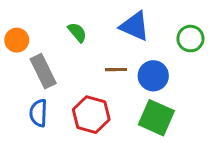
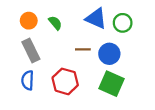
green circle: (190, 39) -> (123, 23), moved
orange circle: (17, 40) -> (29, 21), moved

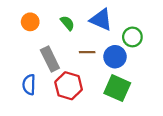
green semicircle: (55, 23) -> (67, 23), moved
green circle: (123, 23) -> (132, 37), moved
gray rectangle: (31, 50) -> (50, 59), moved

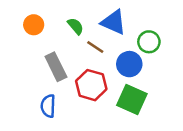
brown line: (87, 52) -> (95, 47), moved, turned 35
blue semicircle: (29, 85) -> (48, 106), moved
red hexagon: (69, 86) -> (91, 85), moved

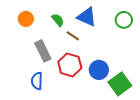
green circle: (149, 42) -> (124, 20), moved
blue circle: (129, 64) -> (99, 70), moved
green square: (132, 99) -> (120, 84), moved, turned 30

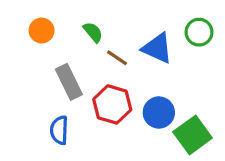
blue triangle: (87, 17) -> (157, 48), moved

